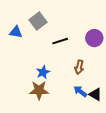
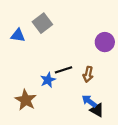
black line: (60, 41) -> (64, 70), moved
brown star: (39, 90) -> (26, 100), moved, turned 30
black triangle: (95, 94) -> (97, 110), moved

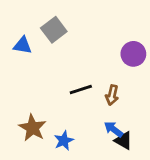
blue star: (48, 80) -> (64, 141), moved

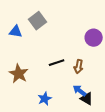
brown star: (32, 128) -> (19, 74), moved

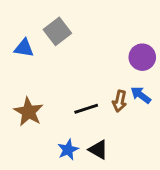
black line: (57, 63) -> (86, 109), moved
blue arrow: (80, 91) -> (141, 95), moved
black triangle: (87, 99) -> (98, 150), moved

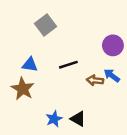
blue triangle: (24, 48) -> (30, 65), moved
brown arrow: (120, 101) -> (95, 80), turned 84
black line: (86, 109) -> (68, 65), moved

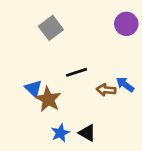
purple circle: (113, 45) -> (126, 24), moved
blue triangle: (30, 65) -> (33, 88), moved, turned 35
brown star: (23, 89) -> (48, 99), moved

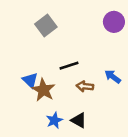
brown arrow: (106, 90) -> (85, 86), moved

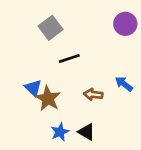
black line: (69, 66) -> (69, 58), moved

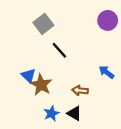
black line: (69, 58) -> (59, 50), turned 66
brown arrow: (93, 95) -> (80, 90), moved

